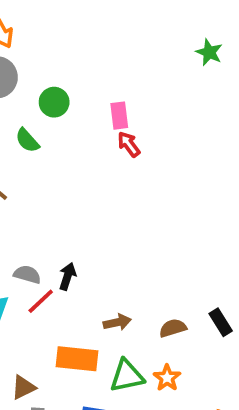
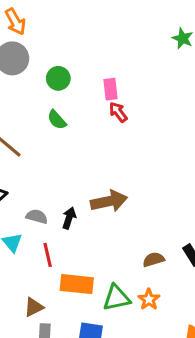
green semicircle: (27, 140) -> (57, 120), moved
red line: (41, 301) -> (48, 255), moved, turned -60
brown arrow: (117, 322) -> (109, 201), moved, size x1.6

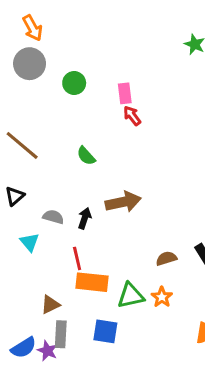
green semicircle: (57, 120) -> (86, 156), moved
red line: (48, 255) -> (77, 258), moved

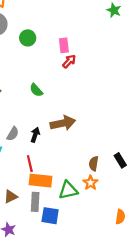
red arrow: (132, 116) -> (69, 61), turned 80
gray semicircle: (53, 217) -> (13, 134), turned 104
brown semicircle: (166, 258) -> (94, 164), turned -64
orange star: (162, 297) -> (90, 183), moved
gray rectangle: (61, 334) -> (35, 202), moved

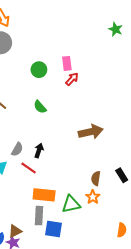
green circle: (28, 38) -> (39, 70), moved
brown arrow: (63, 123) -> (91, 132), moved
red line: (30, 164) -> (29, 168), moved, turned -42
brown triangle: (11, 197) -> (15, 231), moved

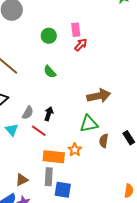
orange star: (93, 197) -> (75, 150), moved
green triangle: (71, 204) -> (89, 124), moved
brown triangle: (15, 231) -> (22, 180), moved

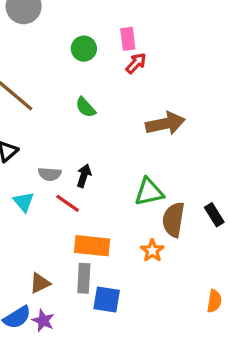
brown arrow: (99, 96) -> (165, 124), moved
gray semicircle: (28, 113) -> (50, 174), turned 64
brown semicircle: (104, 141) -> (173, 220), size x1.5
orange star: (75, 150) -> (152, 251), moved

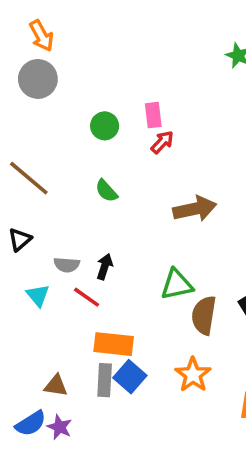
orange star: (152, 251) -> (193, 375), moved, size x1.4
brown triangle: (40, 283) -> (56, 386), turned 35
blue square: (107, 299) -> (130, 377), moved, turned 32

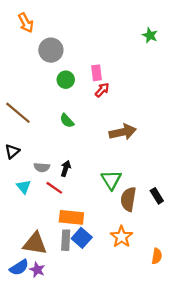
gray circle: (38, 79) -> (51, 50), moved
green triangle: (177, 285) -> (111, 180), turned -50
brown triangle: (56, 386) -> (35, 244), size x1.6

